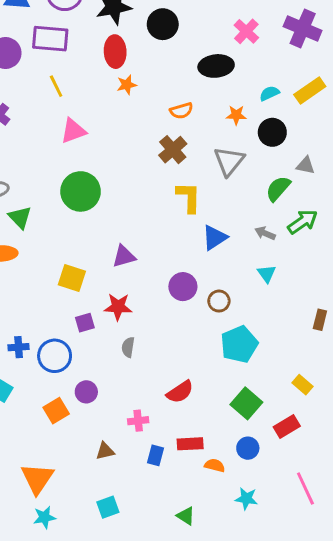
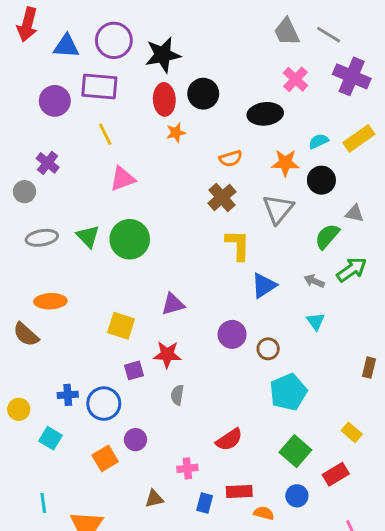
black circle: (163, 24) -> (203, 94), moved
orange star: (236, 115) -> (285, 163), size x1.4
green triangle: (20, 217) -> (88, 236), moved

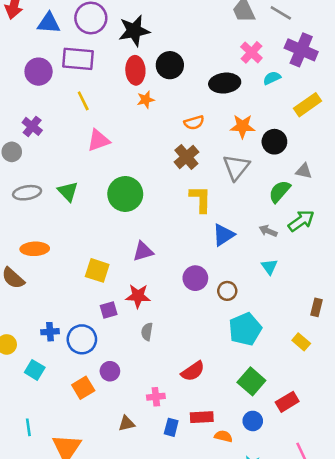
cyan semicircle: (319, 141) -> (272, 78), moved
green circle: (130, 239) -> (125, 194), moved
yellow rectangle: (352, 432) -> (301, 342), moved

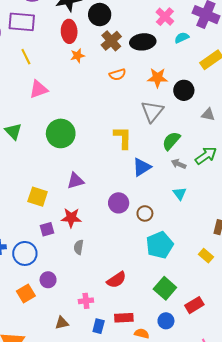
black circle: (170, 65) -> (100, 15), moved
brown cross: (186, 157) -> (111, 41), moved
green semicircle: (280, 191) -> (171, 141), moved

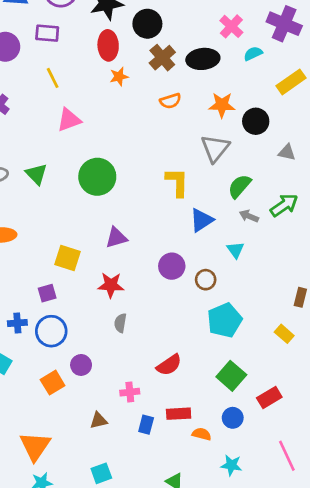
purple rectangle: (22, 22) -> (47, 33), size x0.7
cyan triangle: (180, 193) -> (235, 250), moved
purple square: (47, 229) -> (47, 293), moved

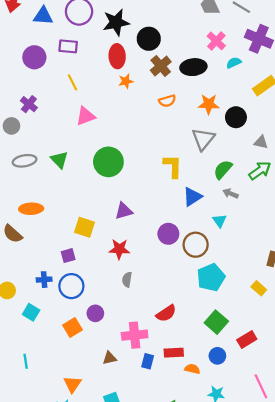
green arrow: (284, 205) -> (260, 171), moved
brown circle: (206, 280) -> (196, 245), size x1.5
pink cross: (130, 392) -> (135, 335), size x1.6
orange triangle: (35, 446) -> (72, 384), moved, size x0.7

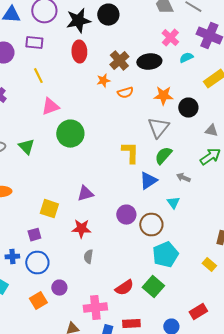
black circle: (149, 39) -> (108, 15), moved
orange star: (126, 81) -> (103, 81), moved
green circle: (108, 162) -> (70, 134), moved
green semicircle: (223, 170) -> (163, 156), moved
green square: (216, 322) -> (153, 287), moved

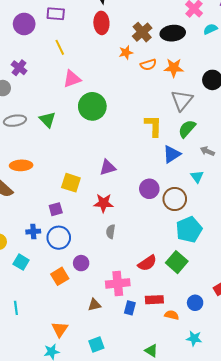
orange star: (163, 96) -> (174, 68), moved

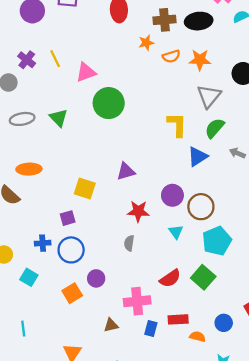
brown cross: (142, 32) -> (164, 20), turned 36
yellow line: (60, 47) -> (55, 59), moved
cyan triangle: (197, 177) -> (176, 232), moved
red star: (103, 203) -> (138, 211), moved

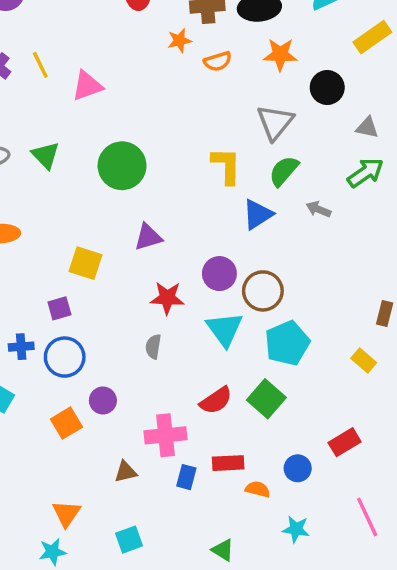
orange star: (200, 60) -> (280, 54), moved
green circle: (109, 103) -> (122, 166), moved
cyan triangle: (176, 232) -> (225, 329), size x1.6

